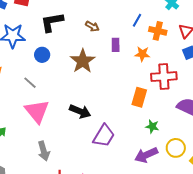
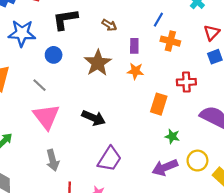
orange cross: (158, 31) -> (170, 41), moved
orange star: (142, 54) -> (135, 71), moved
red cross: (164, 77) -> (186, 82), size x0.7
purple trapezoid: (104, 136) -> (110, 159), moved

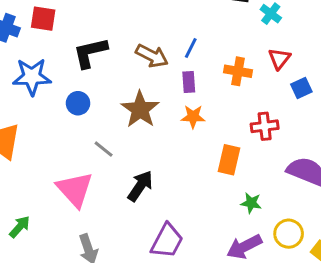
blue line: (158, 20) -> (191, 48), moved
brown arrow: (109, 25) -> (152, 56), size x1.5
red triangle: (212, 33) -> (279, 59), moved
gray line: (39, 85) -> (104, 149), moved
black arrow: (94, 118) -> (140, 186), turned -75

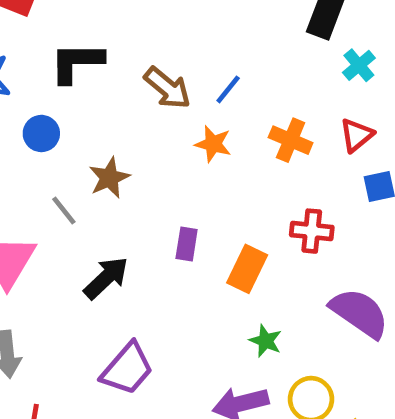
purple rectangle: (189, 82) -> (187, 244), moved
brown star: (140, 109) -> (109, 178), moved, size x0.7
orange star: (193, 117) -> (213, 144), moved

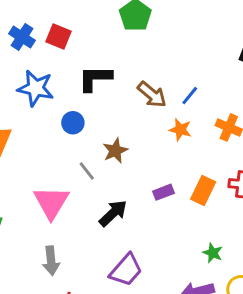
purple rectangle: (187, 244) -> (164, 192), turned 60
orange rectangle: (247, 269) -> (203, 191), moved

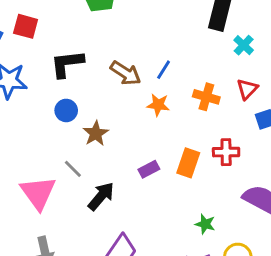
blue circle: (73, 123) -> (66, 110), moved
gray line: (87, 171) -> (73, 169), moved

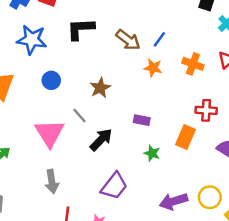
blue circle: (66, 110) -> (51, 80), moved
orange rectangle: (188, 163) -> (185, 137), moved
purple rectangle: (149, 169) -> (142, 120), turned 35
green star: (205, 224) -> (152, 153), moved

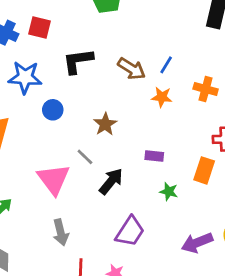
blue circle: (51, 80) -> (53, 110), moved

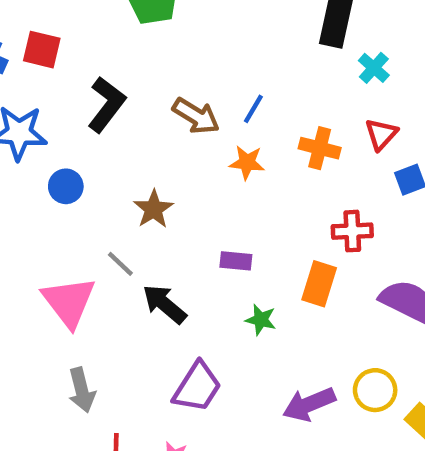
black L-shape: (78, 61) -> (107, 104), turned 136
black arrow: (111, 181) -> (164, 304), turned -88

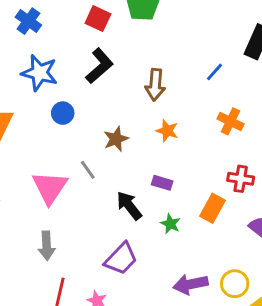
red square: (42, 50) -> (98, 19), moved
blue line: (253, 109) -> (215, 72), moved
brown arrow: (196, 116) -> (155, 85), turned 52
orange star: (247, 163) -> (167, 131), moved
black arrow: (164, 304) -> (129, 206), moved

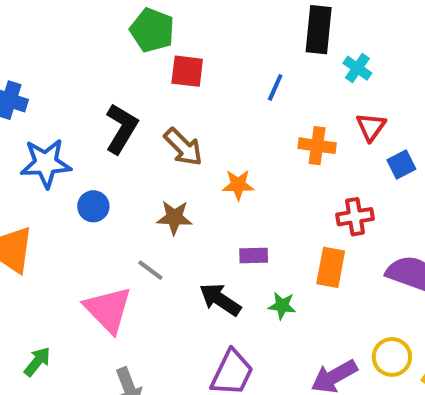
red square: (98, 19) -> (187, 71), moved
brown arrow: (155, 85) -> (183, 147), moved, turned -32
brown star: (116, 139) -> (174, 218), turned -30

